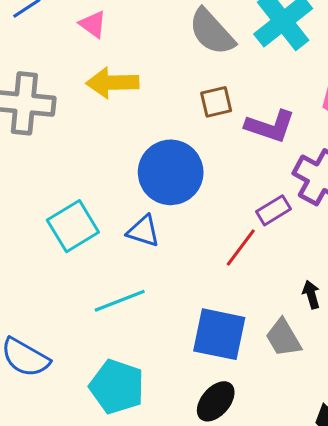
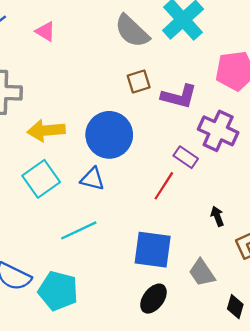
yellow arrow: (112, 83) -> (46, 130), moved
purple rectangle: (274, 210) -> (186, 157), turned 70
gray trapezoid: (283, 338) -> (202, 273), moved
cyan pentagon: (117, 387) -> (58, 291), moved

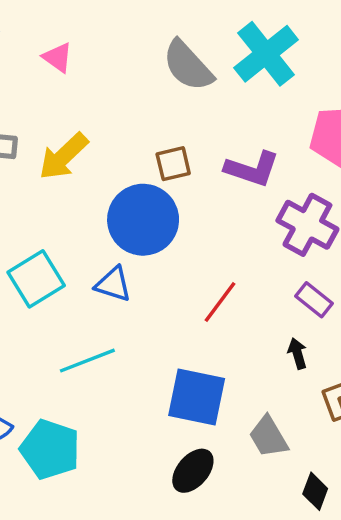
brown square: (139, 82) -> (173, 164), moved
yellow arrow: (46, 130) -> (63, 156), moved, turned -42
purple rectangle: (186, 157) -> (314, 300), moved

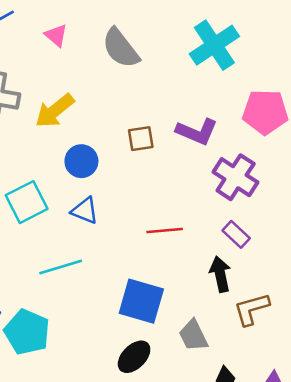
gray semicircle: (188, 66) -> (121, 48), moved
brown square: (173, 164) -> (141, 139), moved
blue circle: (143, 220) -> (81, 161), moved, size x0.6
red line: (220, 302) -> (165, 230), turned 44
black arrow: (297, 353) -> (220, 274), size x1.5

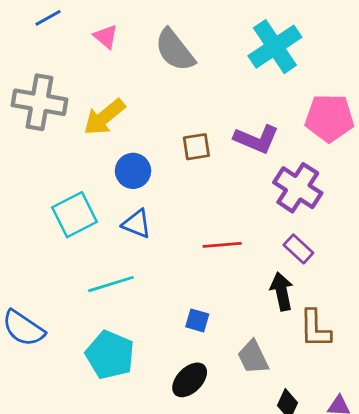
blue square: (141, 301) -> (197, 320), size x0.5
brown L-shape: (251, 309) -> (315, 329), turned -75
cyan pentagon: (27, 332) -> (110, 355), moved

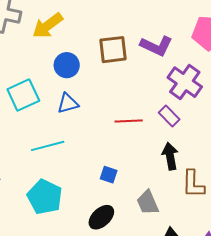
brown square: (196, 147) -> (113, 50), size x1.4
blue triangle: (137, 224) -> (68, 103), turned -40
purple rectangle: (298, 249) -> (169, 116), moved

